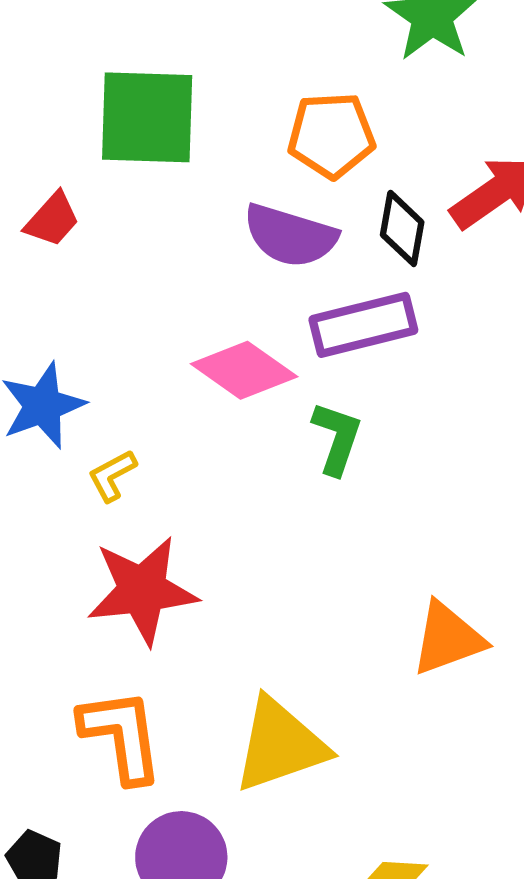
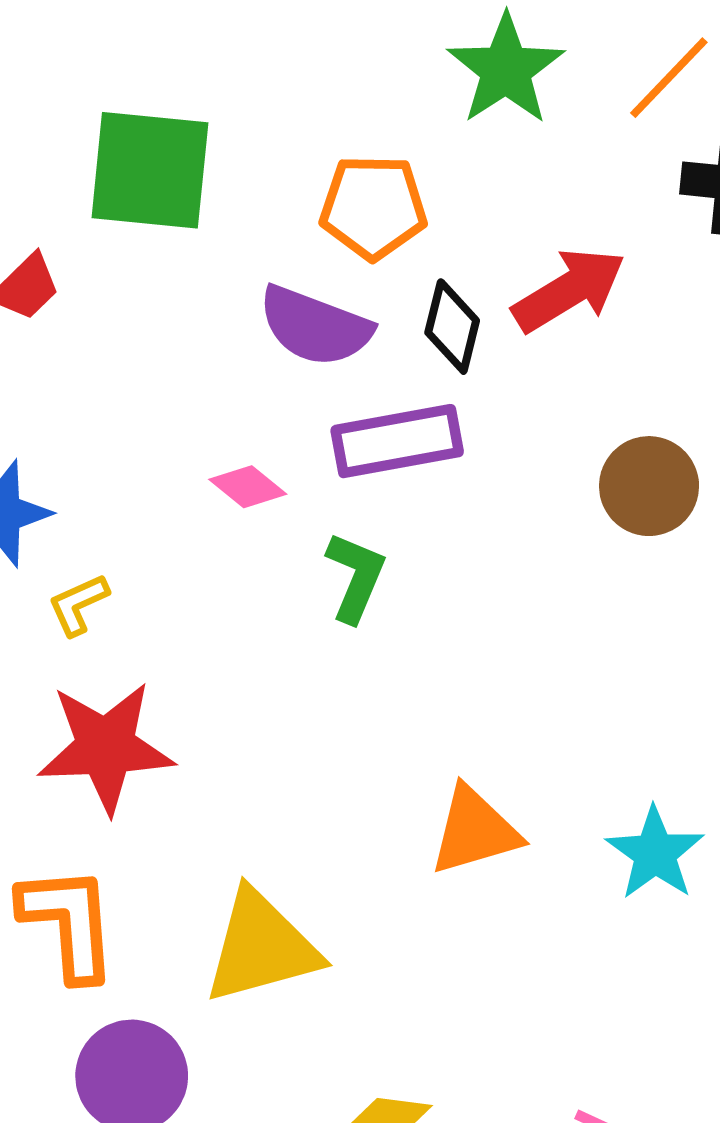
pink diamond: (244, 370) -> (248, 487), size x0.6

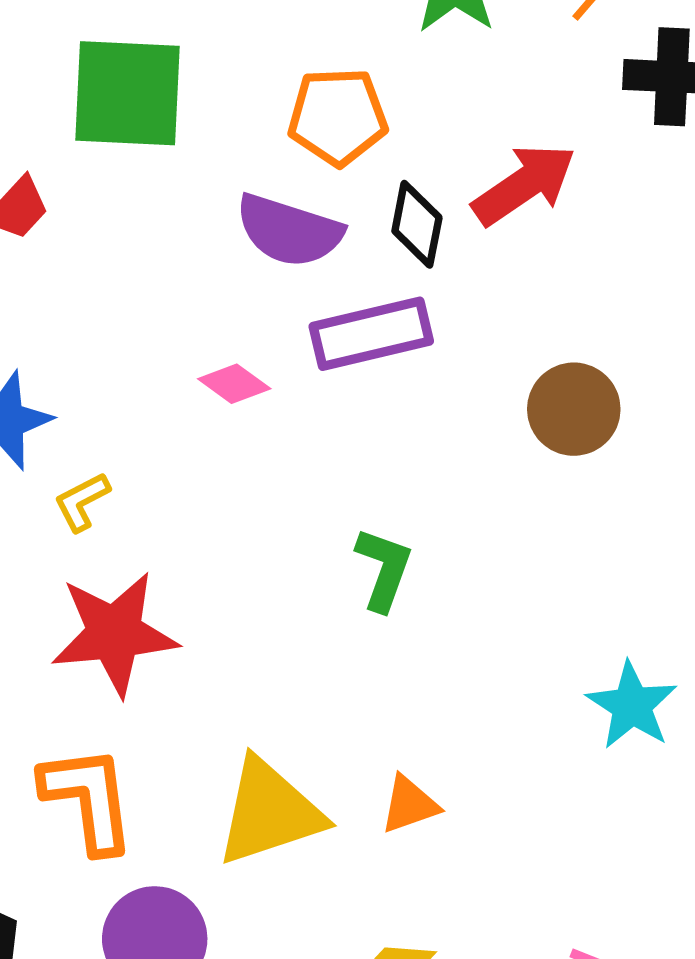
brown circle: (649, 486) -> (574, 409), moved
green L-shape: (356, 577) -> (384, 569), moved
orange triangle: (475, 831) -> (409, 805), moved, size x0.7

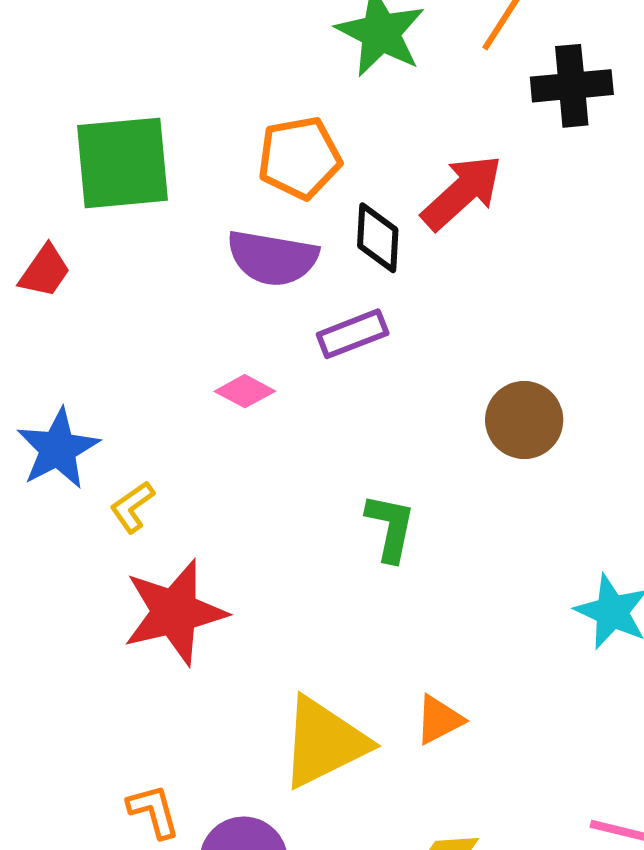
purple rectangle: (371, 334) -> (353, 334), size x0.7
brown circle: (574, 409) -> (524, 420), moved
orange L-shape: (88, 799) -> (154, 811), moved, size x0.6

